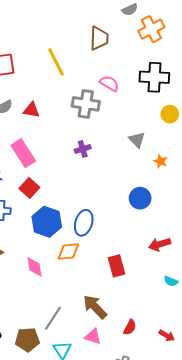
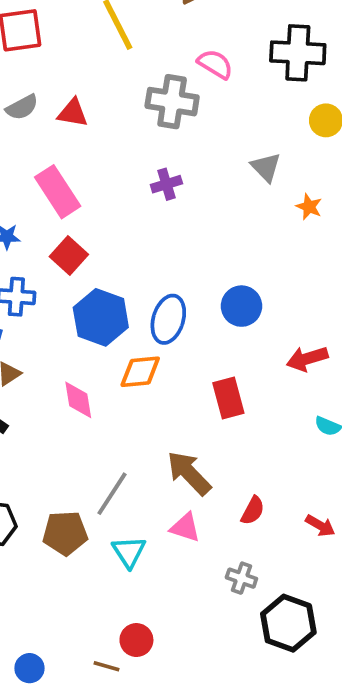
blue circle: (140, 198) -> (241, 306), moved

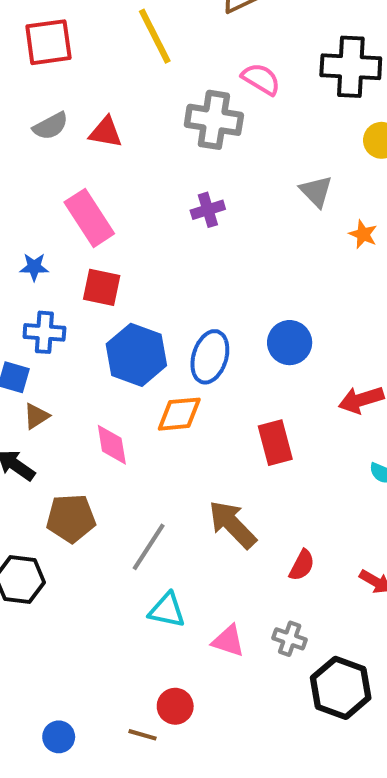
red square: (69, 255) -> (102, 287), turned -30
pink triangle: (185, 527) -> (228, 641), moved
brown pentagon: (65, 533) -> (71, 518), moved
cyan triangle: (129, 552) -> (167, 610), turned -45

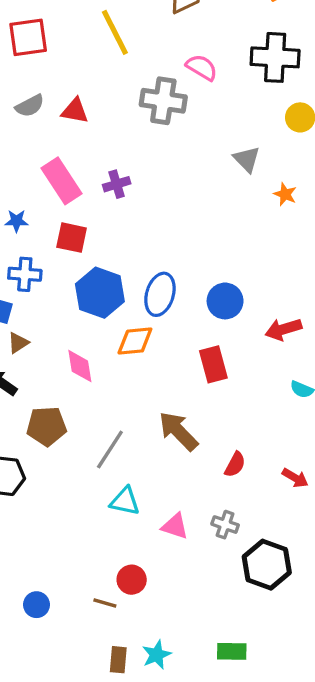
purple cross: (208, 210) -> (117, 184), moved
blue circle: (290, 343) -> (225, 301), moved

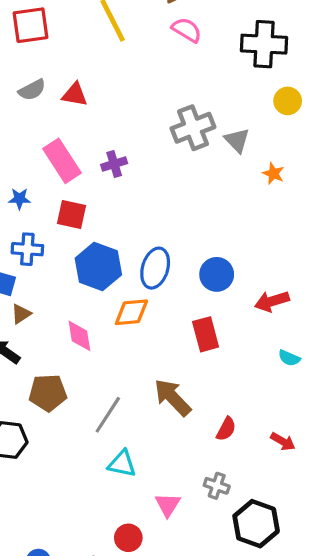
pink semicircle: (202, 67) -> (187, 30), moved
gray cross: (163, 101) -> (193, 128), moved, turned -30
pink triangle: (175, 526) -> (168, 505), moved, turned 44

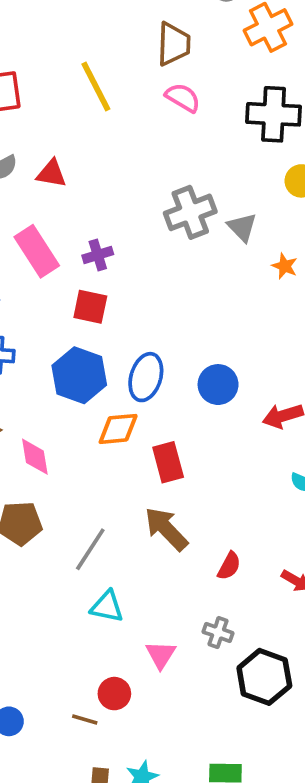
red square: (72, 214) -> (90, 307), moved
red rectangle: (206, 334) -> (168, 462), moved
pink diamond: (79, 336) -> (35, 457), moved

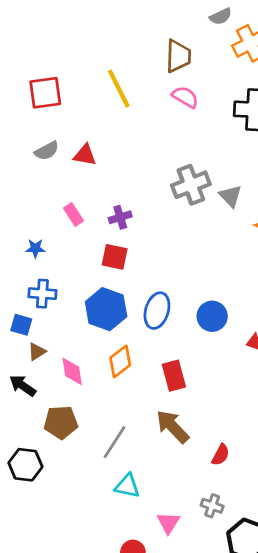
pink rectangle: (37, 251) -> (74, 214), size x0.6
orange diamond: (118, 429) -> (120, 361), moved, turned -32

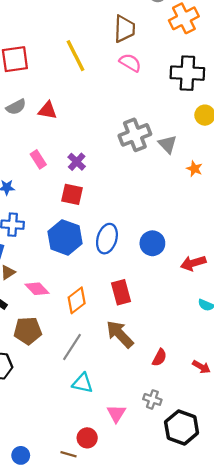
purple cross: (120, 217) -> (77, 162), turned -30
orange diamond: (120, 361) -> (77, 300), moved
pink diamond: (72, 371) -> (37, 289), turned -35

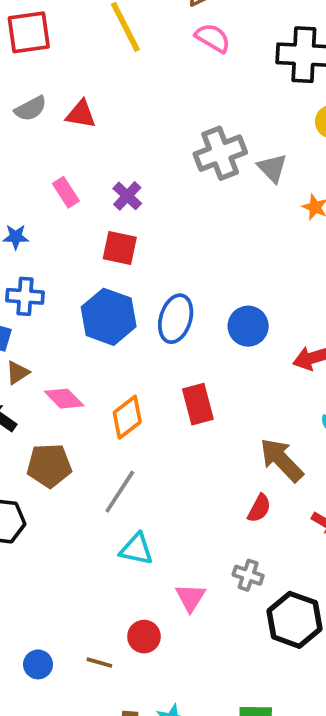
brown arrow: (120, 334) -> (282, 460), moved
brown line: (69, 454) -> (99, 663), moved

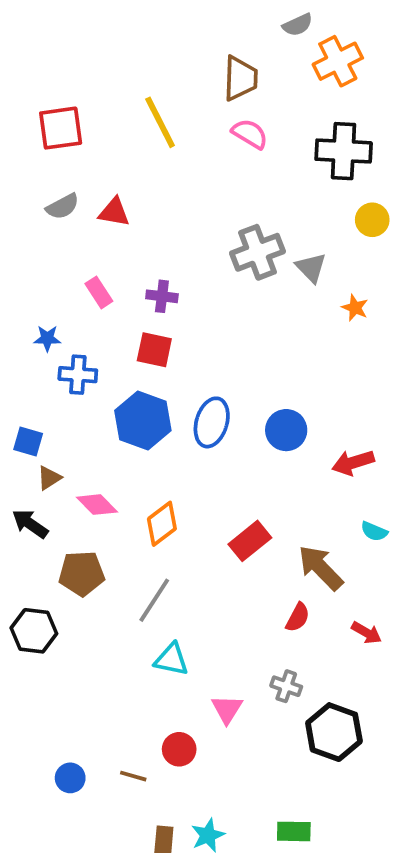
purple cross: (127, 196) -> (162, 296), turned -36
blue cross: (25, 296) -> (78, 375), moved
red rectangle: (198, 404) -> (250, 541), moved, turned 66

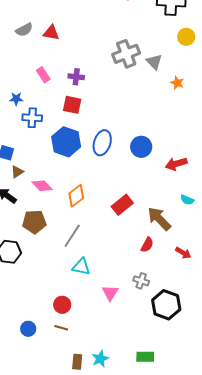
red circle: (179, 749) -> (62, 305), moved

